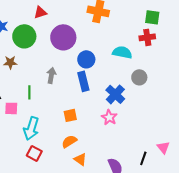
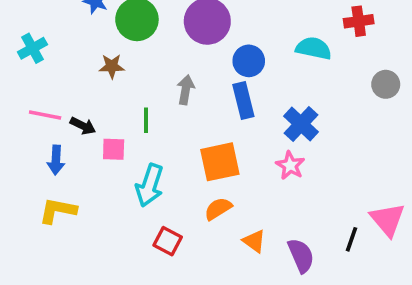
gray circle: (139, 77) -> (386, 84), moved
orange square: (70, 115) -> (220, 162), size x1.6
pink triangle: (163, 147) -> (388, 219), size x1.5
red square: (34, 153) -> (168, 241), moved
orange triangle: (80, 159) -> (254, 241), moved

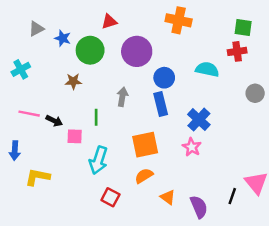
blue arrow: (56, 160) -> (15, 151), moved

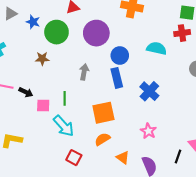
green line: (96, 117) -> (65, 98), moved
pink star: (192, 147) -> (148, 131), moved
cyan arrow: (98, 160) -> (64, 126), turned -60

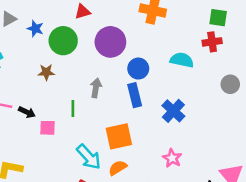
green line: (65, 98) -> (73, 108), moved
cyan arrow: (64, 126) -> (89, 157), moved

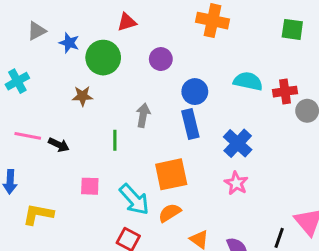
purple circle: (110, 42) -> (161, 59), size x0.6
red cross: (212, 42) -> (285, 92), moved
pink square: (47, 128) -> (90, 186), moved
pink star: (172, 158) -> (236, 183), moved

